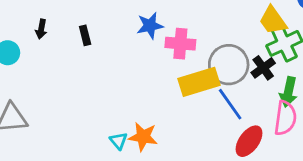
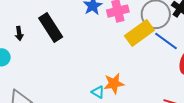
black rectangle: (85, 35) -> (51, 28), size x2.0

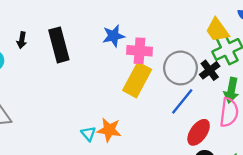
yellow rectangle: (139, 33) -> (137, 80), moved, turned -44
blue line: (166, 41) -> (182, 101), turned 75

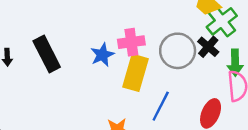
blue star: (113, 36) -> (102, 55), moved
blue line: (182, 101) -> (161, 106), moved

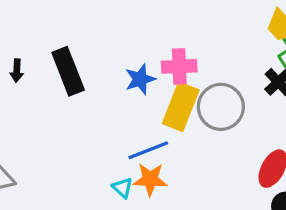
gray circle: (178, 51) -> (221, 107), moved
blue line: (161, 106) -> (148, 150), moved, turned 36

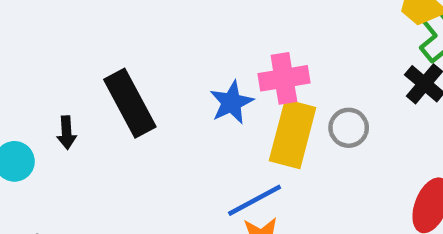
black arrow: (17, 71) -> (67, 133), moved
gray circle: (221, 107) -> (349, 128), size x0.6

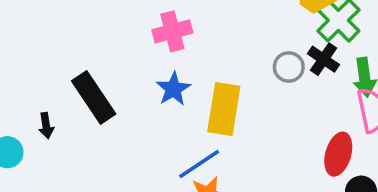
pink cross: (284, 78) -> (172, 31), moved
gray circle: (349, 128) -> (289, 67), moved

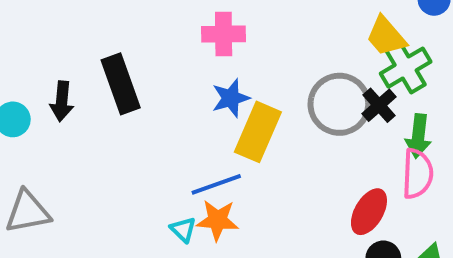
gray circle: (289, 67) -> (339, 104), size x1.8
blue star: (173, 89) -> (231, 98), moved
black arrow: (46, 126) -> (62, 101), size x1.4

